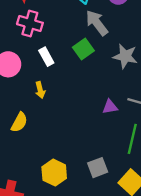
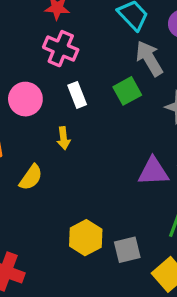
purple triangle: (110, 107) -> (153, 171), size x1.5
yellow hexagon: (54, 173) -> (86, 238), moved

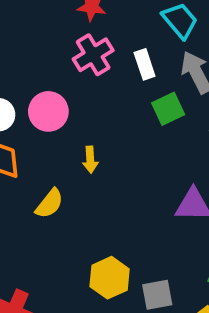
pink cross: (61, 49) -> (93, 55), turned 32
white rectangle: (77, 95) -> (145, 64), moved

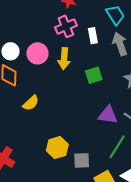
green square: (168, 109) -> (94, 75), moved
yellow arrow: (90, 160) -> (64, 59), moved, size x1.5

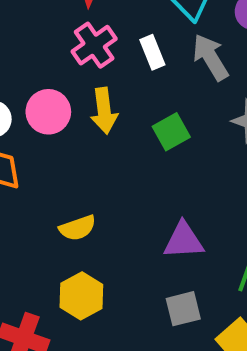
yellow semicircle: (31, 103) -> (78, 228), moved, turned 36
purple triangle: (108, 115) -> (184, 241), moved
yellow hexagon: (57, 148) -> (81, 296), moved

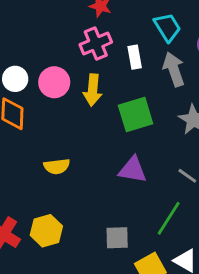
green square: (171, 132) -> (136, 115), size x1.4
purple triangle: (184, 241) -> (133, 170), moved
yellow hexagon: (81, 296) -> (46, 231), moved

